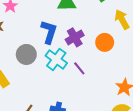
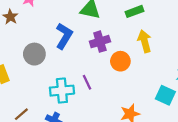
purple cross: (75, 37) -> (100, 42), moved
cyan cross: (56, 59) -> (62, 91), moved, turned 35

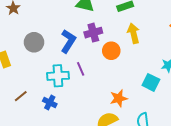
blue L-shape: (64, 36) -> (68, 41), moved

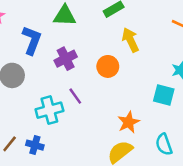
purple cross: (93, 33) -> (66, 59), moved
blue L-shape: (68, 41) -> (32, 40), moved
blue cross: (50, 103) -> (35, 145), moved

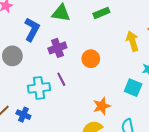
yellow arrow: (130, 40) -> (132, 41), moved

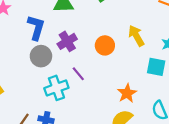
yellow arrow: (132, 41) -> (136, 36), moved
gray circle: (12, 56) -> (41, 56), moved

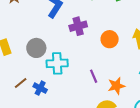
gray circle: (41, 56) -> (36, 48), moved
purple line: (78, 74) -> (94, 76), moved

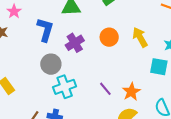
orange circle: (110, 39) -> (109, 37), moved
gray circle: (36, 48) -> (51, 64), moved

